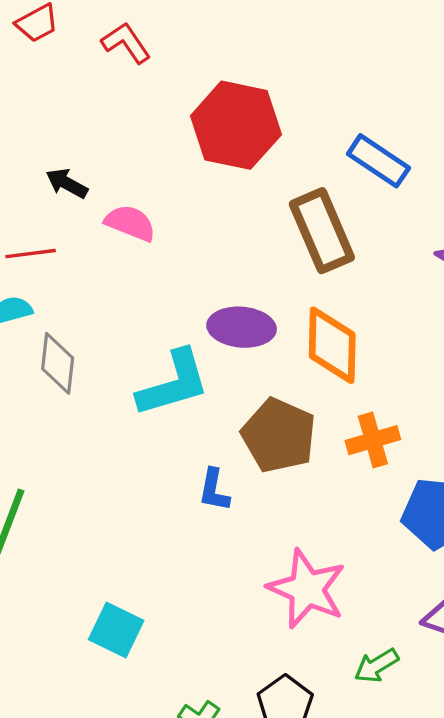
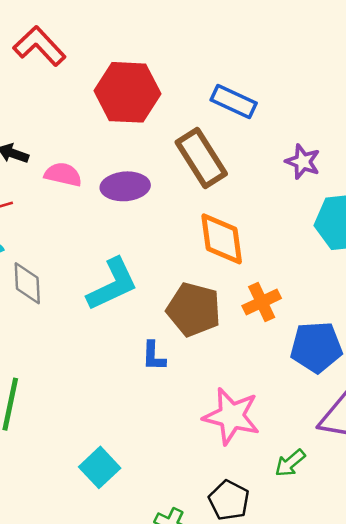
red L-shape: (126, 43) -> (39, 46), size x1.4
purple ellipse: (242, 327) -> (125, 186), moved
cyan square: (116, 630) -> (100, 467), turned 30

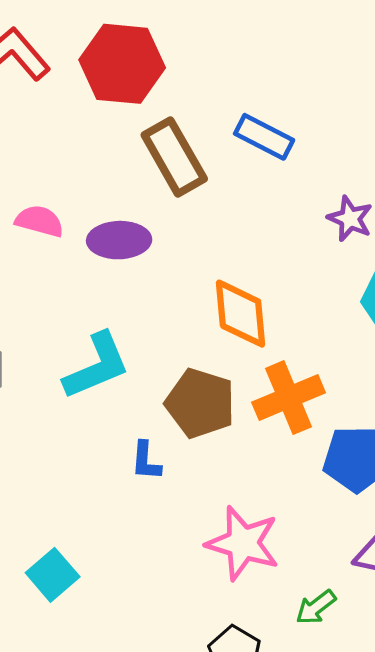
red hexagon: (128, 92) -> (122, 64), moved
brown rectangle: (201, 158) -> (174, 157), moved
orange cross: (262, 302) -> (289, 398), size x1.4
cyan square: (100, 467) -> (53, 575), moved

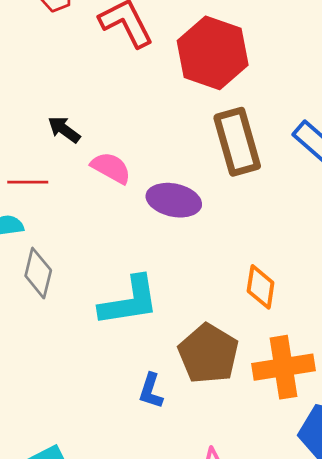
orange diamond: (241, 314) -> (261, 287), size x0.7

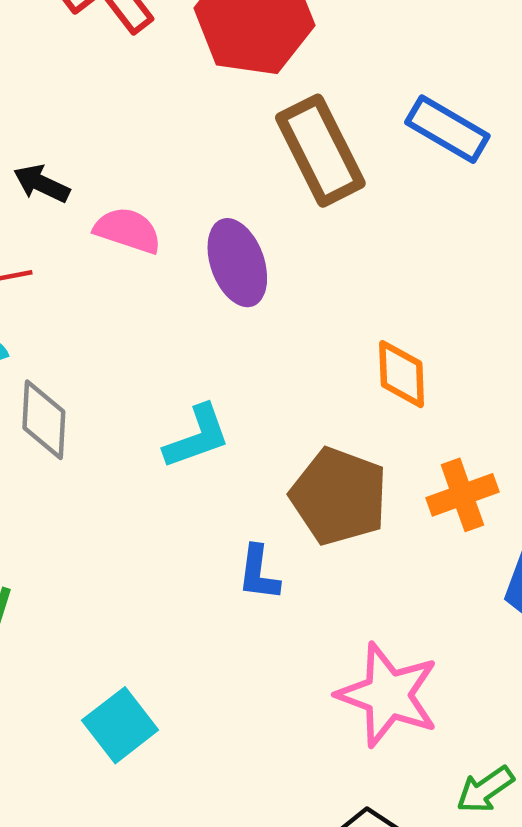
purple ellipse: (174, 200) -> (237, 263), turned 69
cyan L-shape: (129, 301) -> (197, 437), size x0.7
orange cross: (284, 367) -> (462, 495), size x0.7

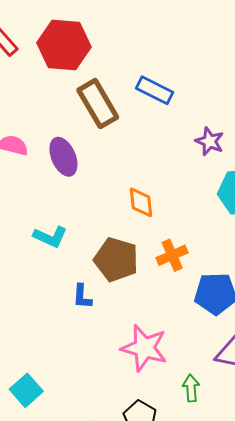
cyan L-shape: (197, 437) -> (50, 237), turned 48
cyan square: (120, 725) -> (26, 390), moved
green arrow: (485, 790) -> (191, 388), turned 124

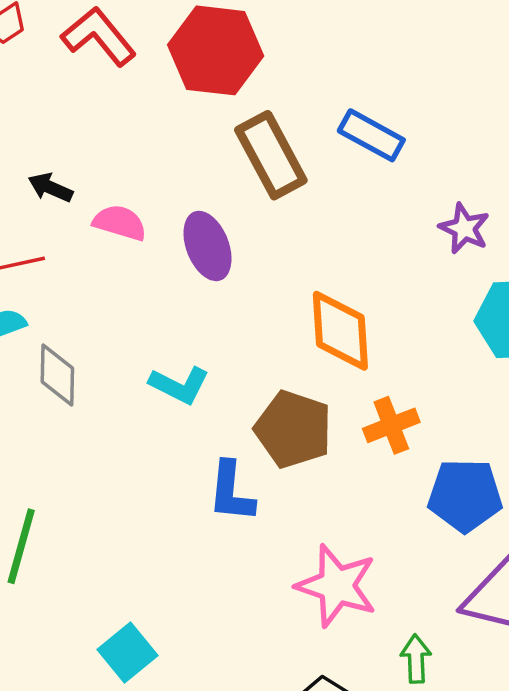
orange diamond: (141, 202) -> (340, 331), size x1.5
blue L-shape: (82, 297) -> (231, 492), size x1.4

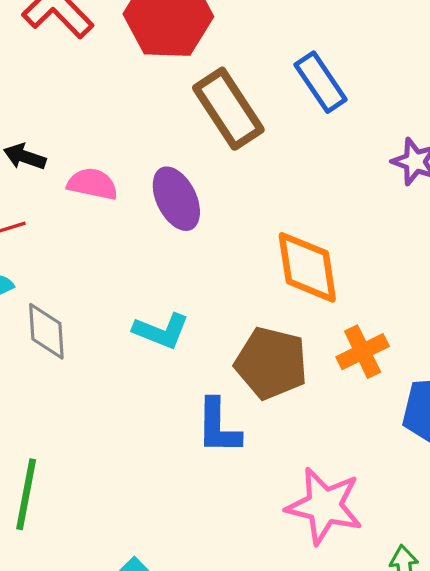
blue rectangle: (371, 135) -> (321, 82), turned 32

